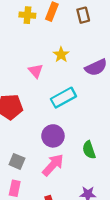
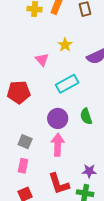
green semicircle: (89, 150) -> (86, 116), moved
pink arrow: (53, 165) -> (58, 145), turned -40

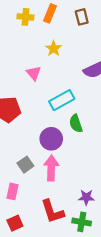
yellow star: (65, 45) -> (54, 49), moved
green semicircle: (86, 116) -> (76, 124), moved
gray square: (25, 142) -> (25, 165), moved, turned 32

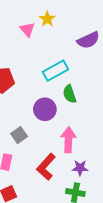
pink triangle: (34, 73) -> (27, 30), moved
pink arrow: (51, 168) -> (68, 140), moved
red L-shape: (52, 211) -> (46, 167), moved, turned 60

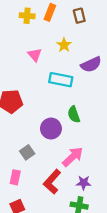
yellow star: (47, 19) -> (64, 45), moved
cyan rectangle: (55, 71) -> (61, 80), moved, turned 40
pink arrow: (68, 140) -> (73, 157), turned 45

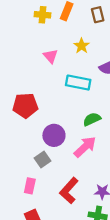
green semicircle: (74, 114) -> (92, 119), turned 84
purple circle: (51, 129) -> (54, 135), moved
pink arrow: (73, 157) -> (85, 147), moved

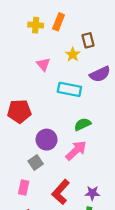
brown rectangle: (98, 15) -> (88, 40), moved

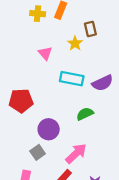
purple semicircle: (100, 74) -> (103, 83), moved
pink arrow: (76, 150) -> (76, 153), moved

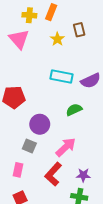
yellow star: (75, 43) -> (57, 39), moved
pink triangle: (45, 53) -> (19, 39), moved, size x1.5
gray square: (38, 152) -> (29, 146), turned -32

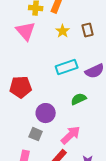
brown rectangle: (79, 30) -> (88, 30), moved
cyan rectangle: (62, 76) -> (67, 67), turned -30

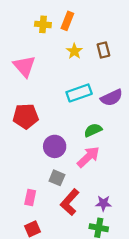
pink triangle: (26, 31) -> (24, 66), moved
gray square: (36, 134) -> (57, 178), moved
pink arrow: (71, 135) -> (88, 157), moved

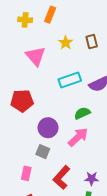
orange rectangle: (67, 21) -> (50, 15), moved
yellow cross: (43, 24) -> (25, 20), moved
pink triangle: (24, 66) -> (36, 56), moved
gray square: (57, 178) -> (43, 152), moved

